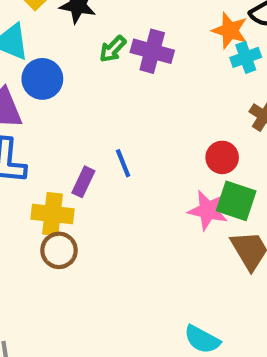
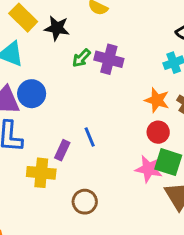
orange star: (230, 31) -> (157, 100), moved
blue circle: (42, 79) -> (32, 94), moved
brown circle: (59, 250) -> (85, 202), moved

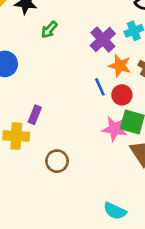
purple cross: (109, 59) -> (103, 39), moved, turned 35
blue line: (90, 137) -> (100, 87), moved

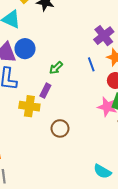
green arrow: (49, 30) -> (56, 68), moved
blue line: (100, 87) -> (91, 64), moved

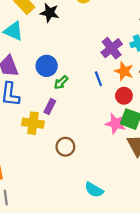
blue circle: (25, 49) -> (47, 66), moved
cyan semicircle: (102, 171) -> (94, 190), moved

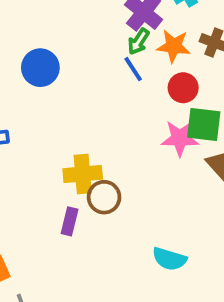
green arrow: (61, 82) -> (138, 42), moved
purple rectangle: (50, 107) -> (70, 221), moved
yellow cross: (33, 123) -> (83, 174), moved

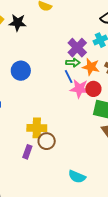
green arrow: (138, 42) -> (73, 63), turned -128
pink star: (180, 138) -> (79, 89), moved

